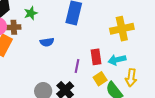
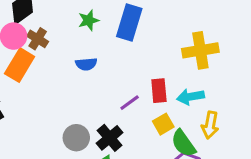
green star: (31, 13) -> (88, 20), moved
brown cross: (14, 27) -> (38, 39), turned 32
purple line: (77, 66) -> (130, 103), turned 40

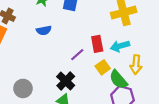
gray circle: (76, 138) -> (23, 88), moved

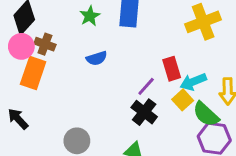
cyan arrow: (120, 46) -> (193, 82), moved
black cross: (66, 81) -> (144, 112), moved

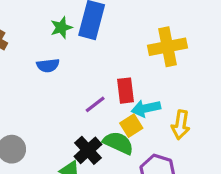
green star: (90, 16) -> (61, 28), moved
black cross: (144, 112) -> (88, 150), moved
green semicircle: (206, 114) -> (118, 143), moved, turned 152

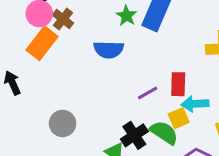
green star: (61, 28) -> (126, 16), turned -30
blue semicircle: (48, 65) -> (109, 50), size x1.4

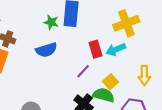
red rectangle: (178, 84) -> (96, 49), moved
cyan arrow: (195, 104) -> (116, 49), moved

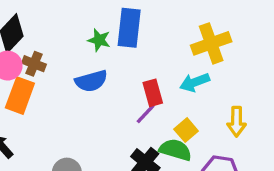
red rectangle: (96, 49) -> (153, 93), moved

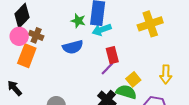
cyan arrow: (195, 82) -> (102, 30), moved

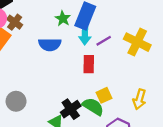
yellow cross: (150, 24) -> (137, 42), turned 30
cyan arrow: (102, 30) -> (85, 35), turned -84
purple line: (107, 69) -> (104, 41), moved

